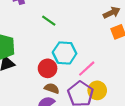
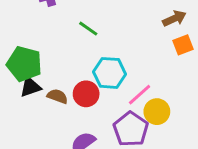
brown semicircle: (52, 88) -> (57, 96), moved
yellow circle: (97, 90) -> (157, 112), moved

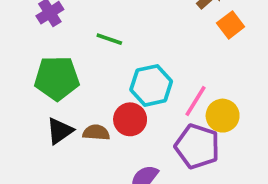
green pentagon: (24, 64) -> (57, 78), moved

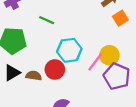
yellow circle: (223, 116) -> (109, 55), moved
purple pentagon: (197, 146) -> (117, 76), moved

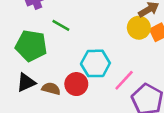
green line: (47, 20) -> (61, 25), moved
yellow circle: (109, 55) -> (139, 28), moved

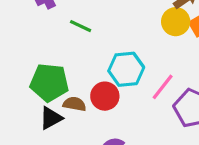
green pentagon: (31, 46) -> (49, 83), moved
black triangle: (26, 83) -> (51, 118), moved

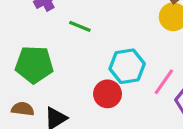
green pentagon: (49, 83) -> (34, 65), moved
brown semicircle: (75, 104) -> (23, 109), moved

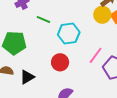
cyan hexagon: (127, 66) -> (69, 33), moved

